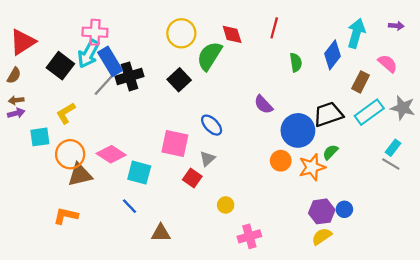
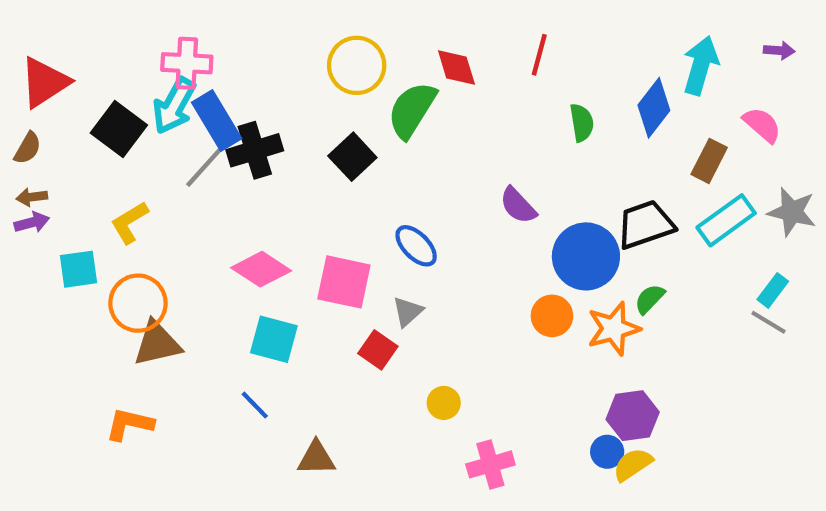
pink diamond: (111, 154) -> (261, 269), moved
blue circle: (344, 209) -> (607, 452), moved

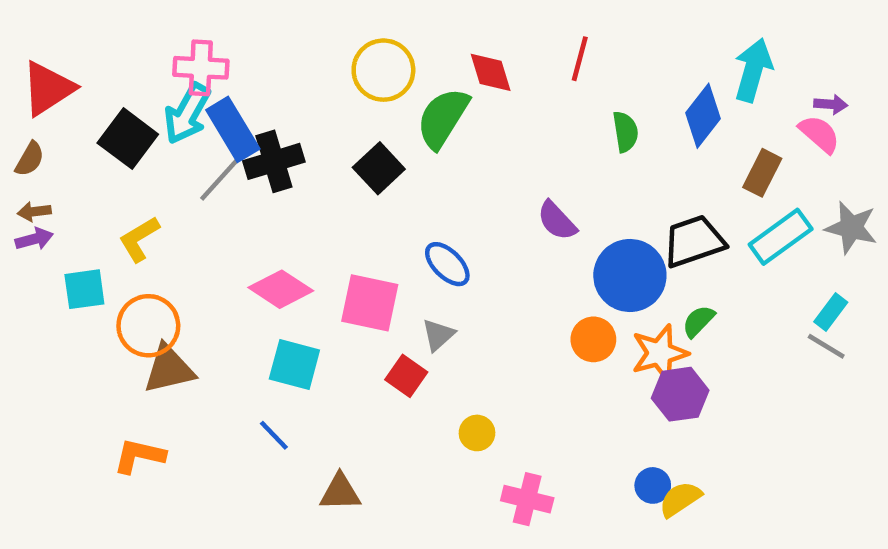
purple arrow: (779, 51) -> (831, 104), moved
purple hexagon: (633, 416) -> (680, 394), moved
pink cross: (490, 464) -> (527, 499), turned 30

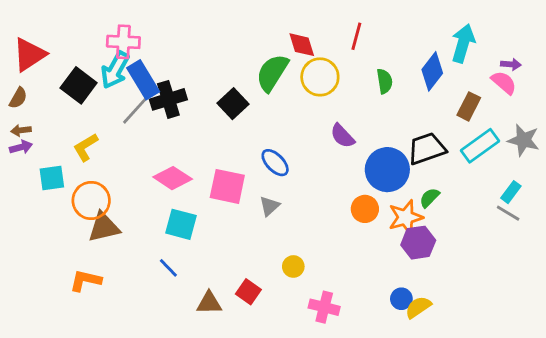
yellow circle: (383, 70) -> (320, 77), moved
red square: (406, 376) -> (248, 292), moved

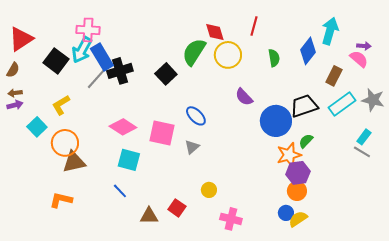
cyan square: (52, 178) -> (37, 127), turned -36
orange circle: (365, 209) -> (297, 191), moved

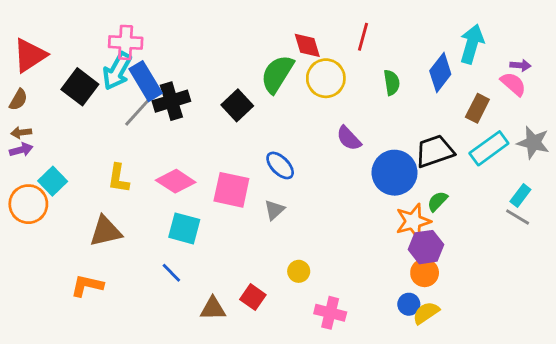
yellow L-shape: (61, 105) -> (118, 178), moved, turned -50
orange circle: (65, 143) -> (28, 204), moved

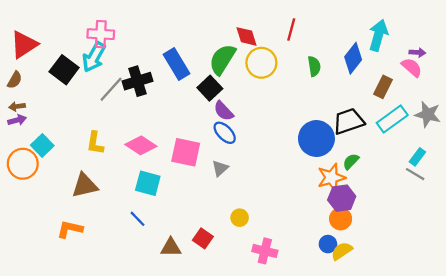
blue rectangle: (146, 81) -> (176, 64), moved
black square: (237, 105) -> (210, 88), moved
purple semicircle: (349, 138) -> (224, 111), moved

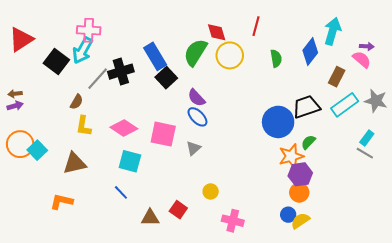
brown semicircle: (15, 80) -> (77, 102), moved
black square: (210, 88) -> (166, 78), moved
cyan square: (42, 145) -> (37, 150), moved

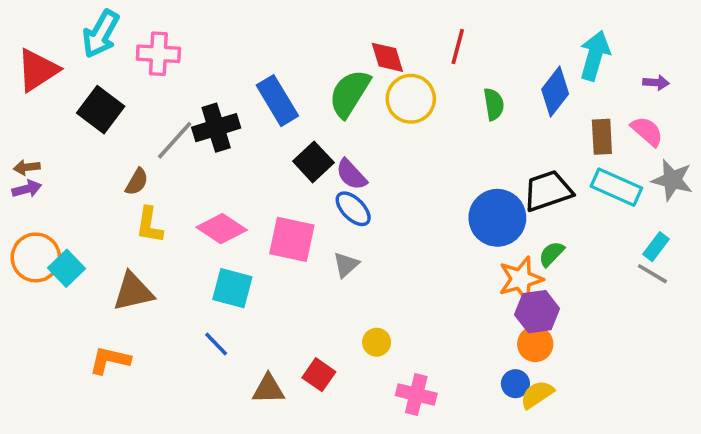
cyan arrow: (83, 50) -> (101, 34), moved
pink semicircle: (362, 59) -> (647, 131), moved
brown rectangle: (337, 77) -> (602, 137), turned -30
black square: (166, 78) -> (313, 162), moved
cyan rectangle: (345, 105) -> (616, 187), turned 60

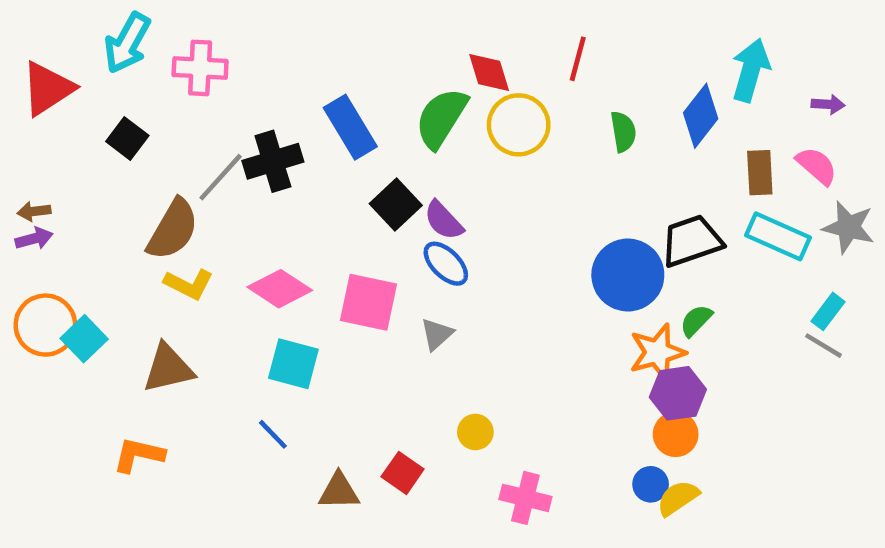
black square: (101, 110) -> (127, 138), size x0.7
brown semicircle: (137, 182) -> (173, 229), size x1.8
yellow L-shape: (149, 225) -> (189, 284), turned -72

